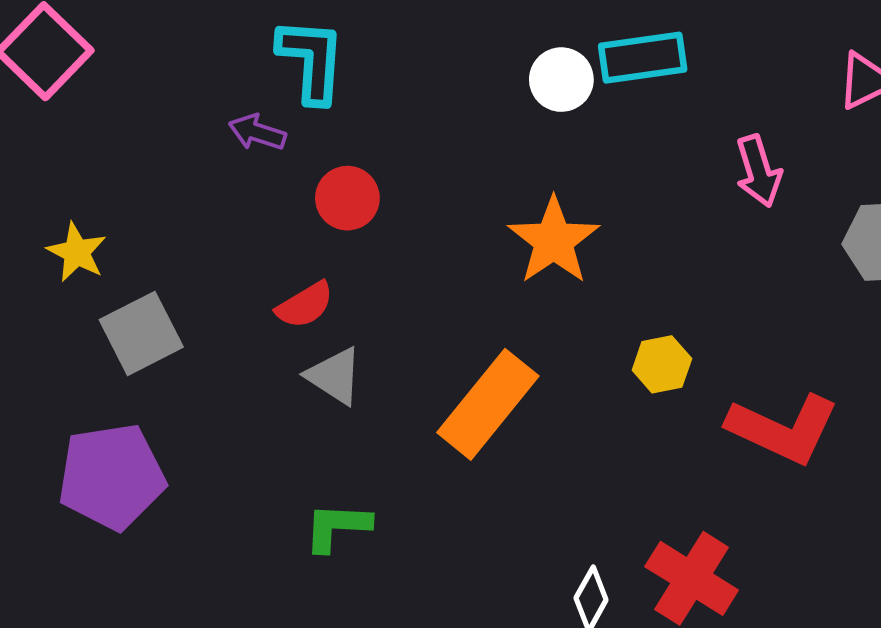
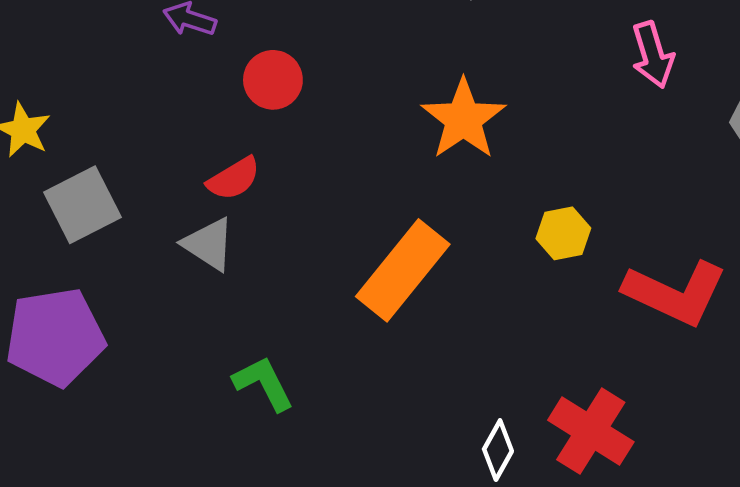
gray triangle: (335, 376) -> (209, 244), moved
green L-shape: (337, 527) -> (263, 383), turned 60

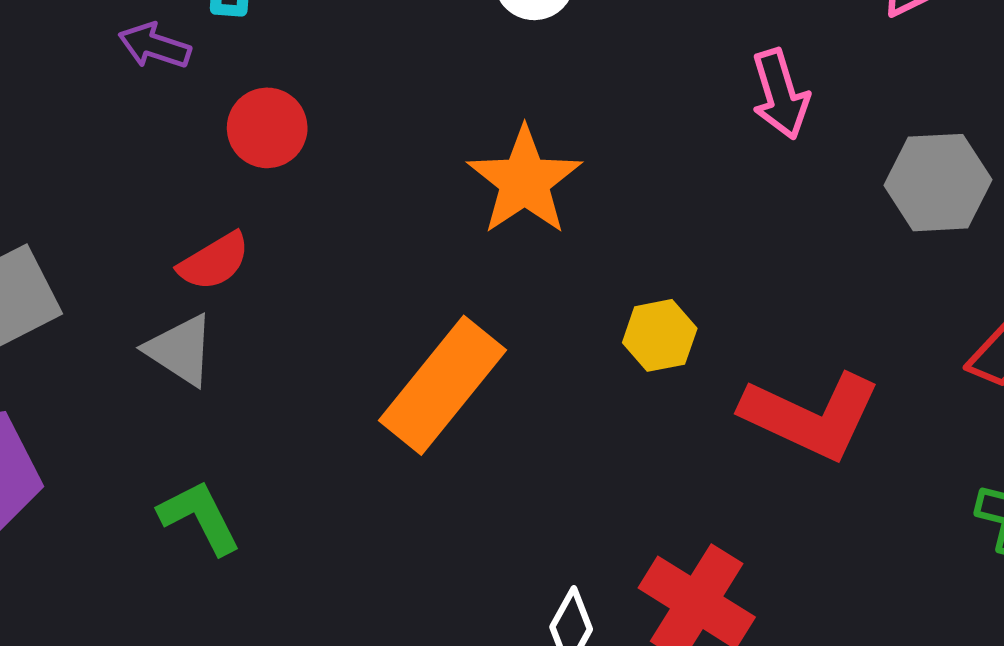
green L-shape: (263, 383) -> (200, 517), moved

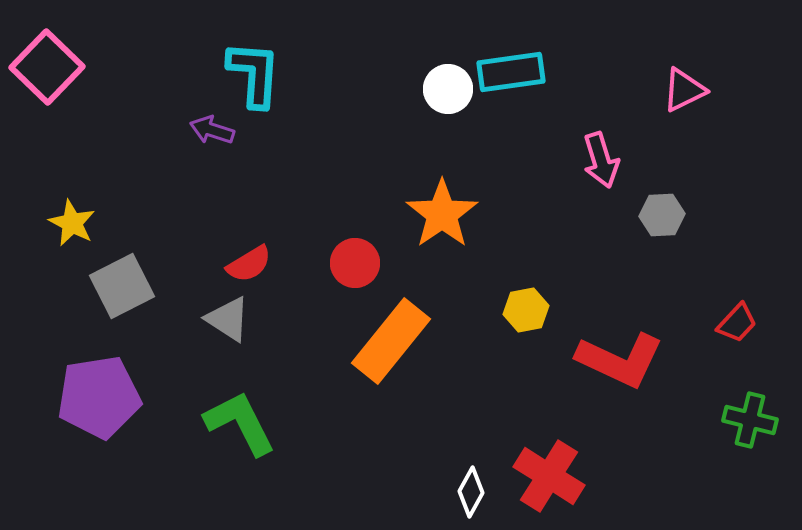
red circle: (267, 128) -> (355, 263), moved
gray hexagon: (938, 183) -> (662, 215), moved, size x0.7
green L-shape: (200, 517) -> (240, 423), size x1.4

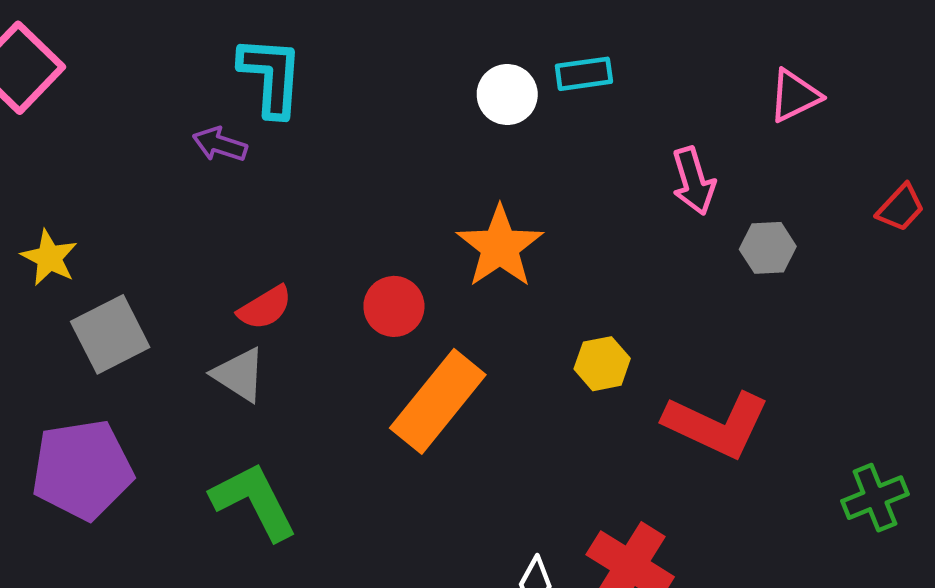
cyan rectangle: (511, 72) -> (584, 74), size x0.7
red trapezoid: (737, 323) -> (901, 208), moved
green cross: (750, 420) -> (875, 498), turned -36

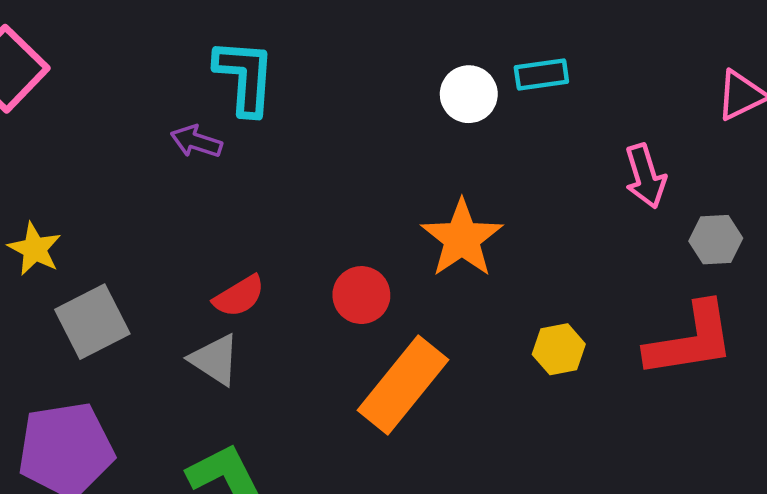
red L-shape: (717, 425) -> (690, 340), moved, turned -34

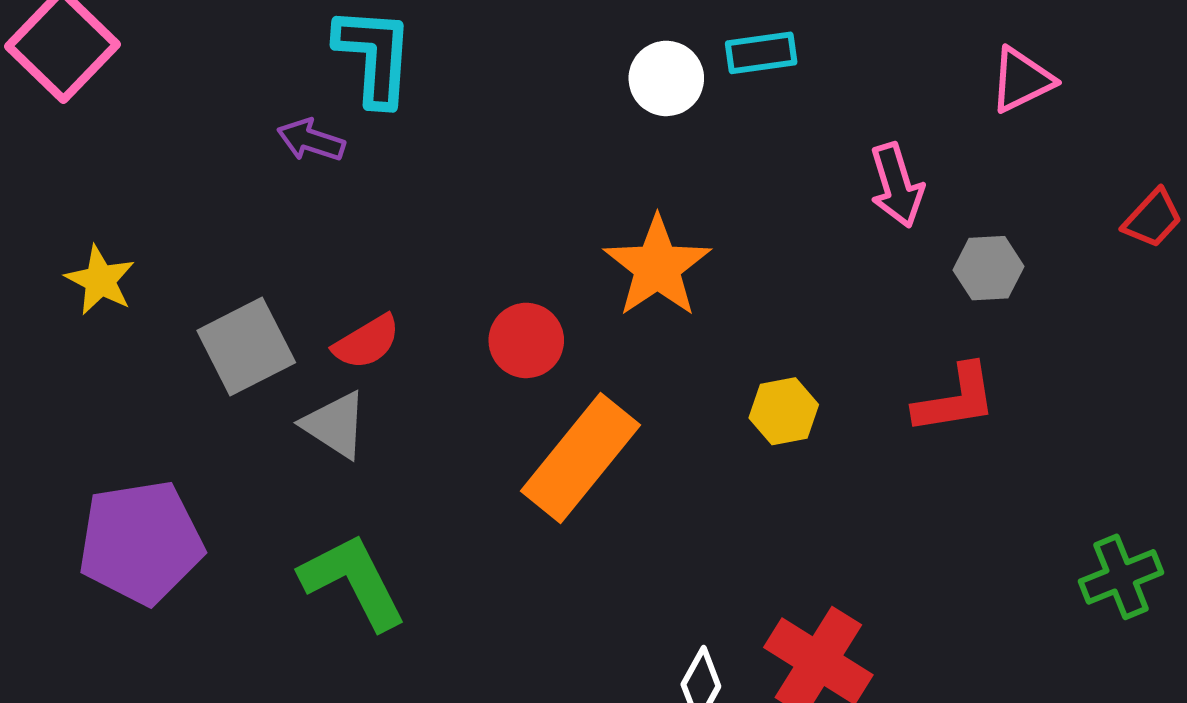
gray square: (92, 322) -> (246, 346), moved
red L-shape: (690, 340) -> (955, 399), size x0.7

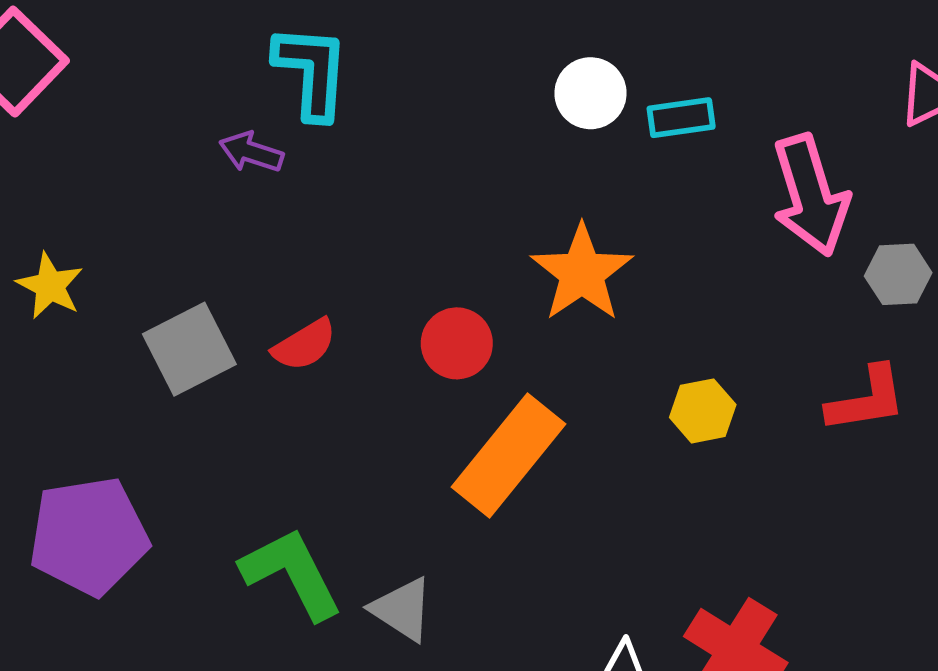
cyan rectangle: (761, 53) -> (681, 118), moved
pink arrow: (897, 185) -> (810, 195), size x1.5
gray triangle: (335, 425) -> (402, 609), moved

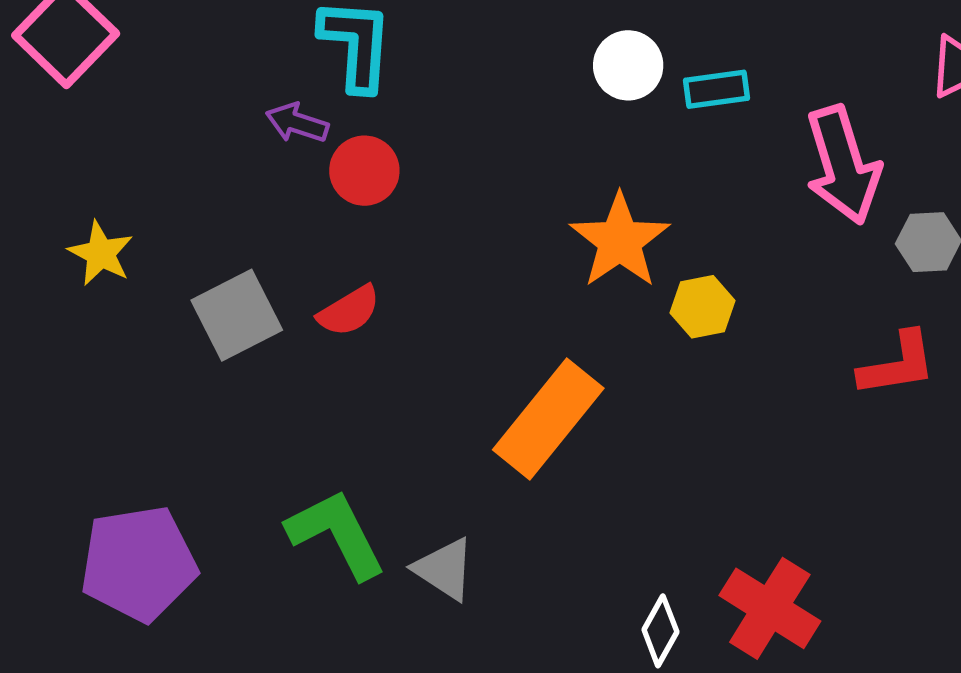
red circle: (457, 343) -> (364, 171), moved
yellow hexagon: (703, 411) -> (702, 307), moved
purple pentagon: (89, 536) -> (139, 563), moved

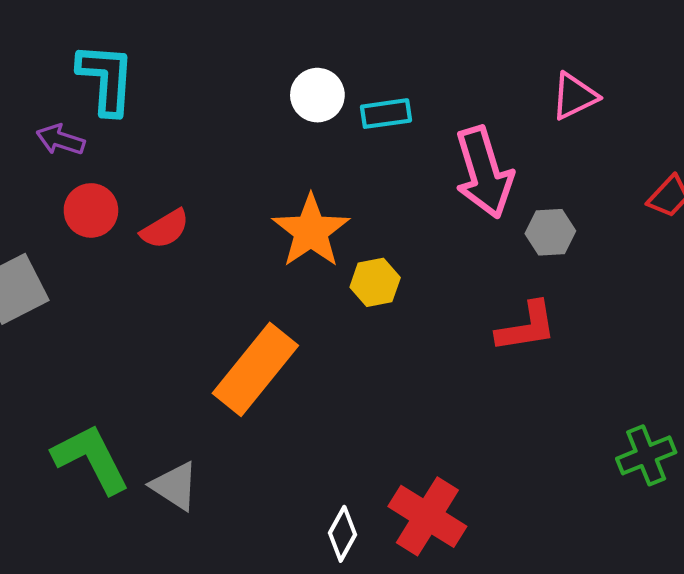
red circle: (364, 171) -> (91, 210), moved
red semicircle: (349, 311) -> (165, 229), moved

